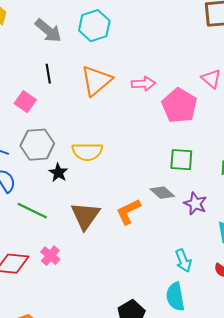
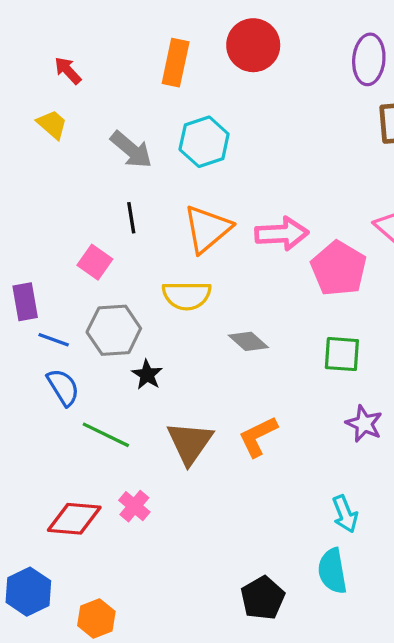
pink arrow: (143, 84) -> (282, 234), size x1.4
yellow semicircle: (87, 152) -> (187, 295), moved
gray diamond: (162, 193) -> (248, 341), moved

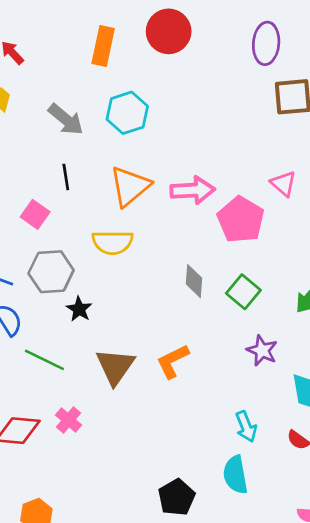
gray diamond: (248, 341) -> (194, 281), moved, turned 52
green square: (342, 354) -> (243, 292), turned 36

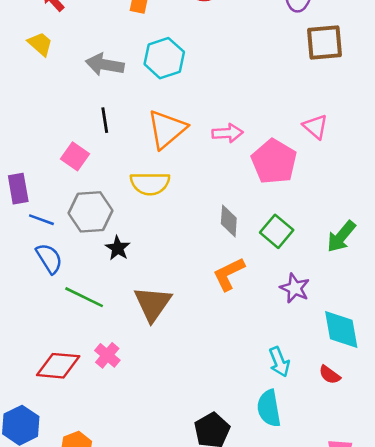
gray arrow: (66, 120) -> (105, 65), turned 150
pink arrow: (193, 190) -> (228, 133), size x0.7
orange L-shape: (173, 361) -> (229, 274), moved

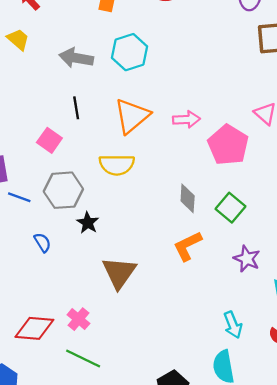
blue semicircle: (49, 258) -> (42, 242), moved, size x0.7
green line: (84, 297) -> (83, 359), moved

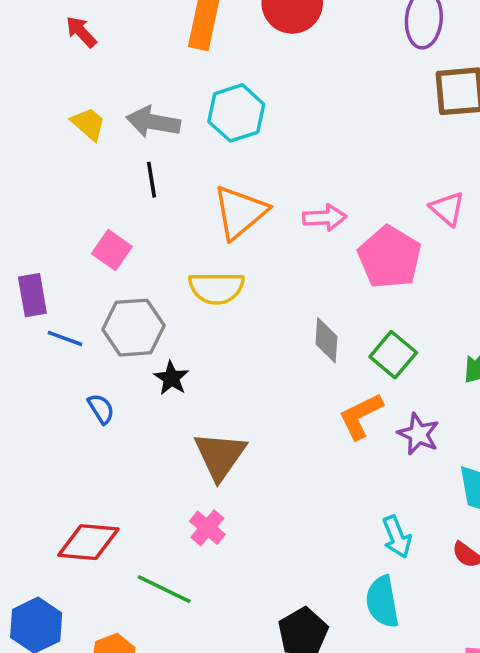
yellow trapezoid: (18, 39) -> (88, 124), moved
black line: (76, 108) -> (152, 180), moved
orange L-shape: (188, 246) -> (361, 416), moved
pink cross: (78, 319) -> (207, 528), moved

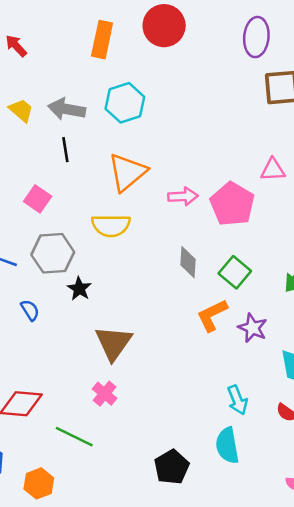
pink triangle: (447, 209) -> (273, 170), turned -44
pink arrow: (325, 218) -> (183, 196), moved

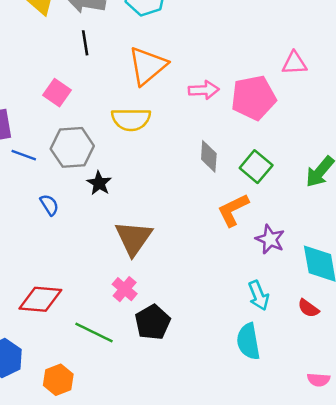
pink pentagon: (232, 204) -> (253, 98), turned 30
purple star: (253, 328) -> (270, 239), moved
black pentagon: (172, 467) -> (153, 322), moved

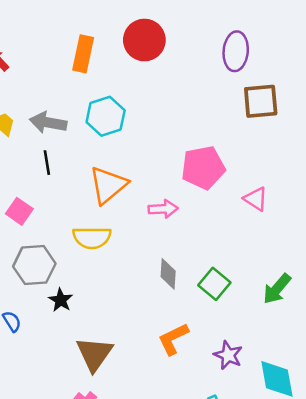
pink triangle: (294, 63) -> (256, 199), moved, turned 36
pink pentagon: (253, 98) -> (203, 168), moved
orange L-shape: (233, 210) -> (173, 339), moved

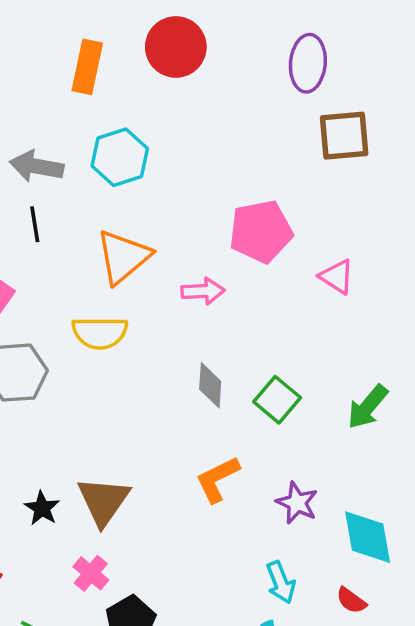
black star: (61, 300) -> (42, 508), moved

